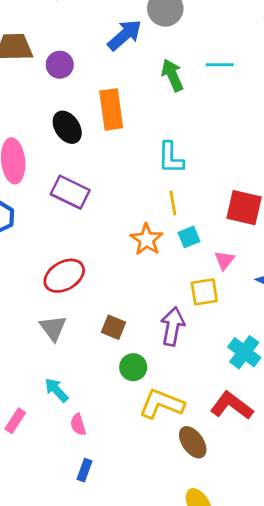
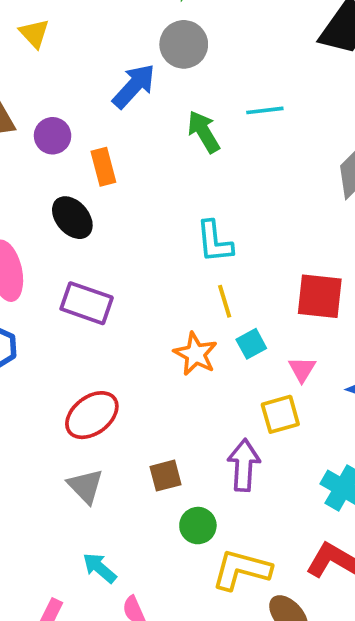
orange rectangle: (111, 109) -> (103, 167), moved, size x0.7
brown square: (114, 327) -> (165, 476), turned -30

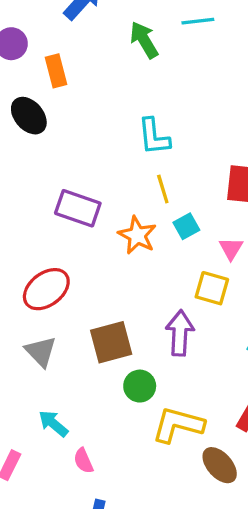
purple rectangle: (87, 303) -> (78, 208), moved
yellow square: (280, 414) -> (212, 288), turned 32
brown square: (165, 476) -> (111, 342), size x1.5

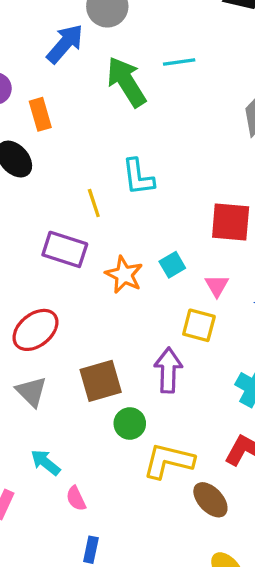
green arrow: (144, 40) -> (126, 82), size x1.4
yellow line: (163, 189) -> (94, 203), moved

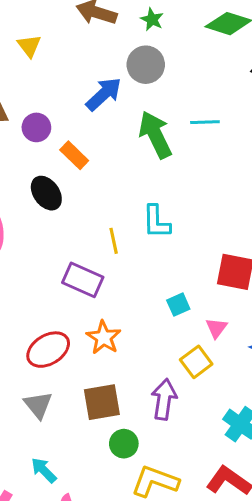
orange rectangle: (40, 114) -> (74, 155), turned -36
orange star: (124, 275) -> (104, 337), moved
yellow square: (199, 325) -> (196, 362), turned 32

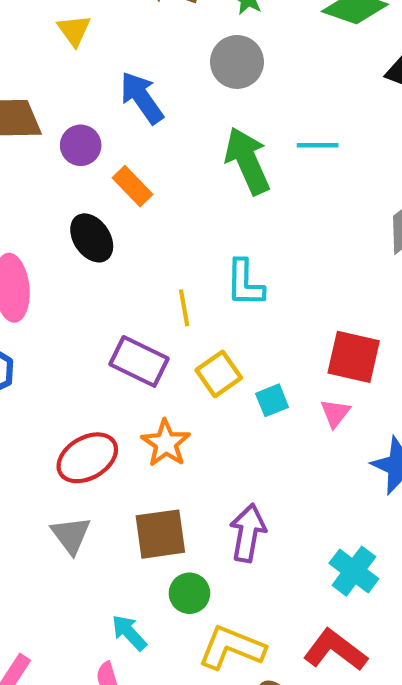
blue arrow: (104, 94) -> (142, 98), moved, turned -84
pink triangle: (216, 328) -> (335, 413), moved
yellow square: (196, 362) -> (219, 374), moved
cyan arrow: (44, 470) -> (129, 633), moved

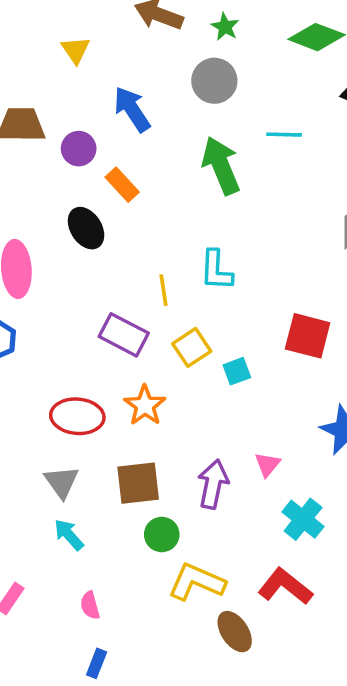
cyan line: (318, 145) -> (284, 135), moved
pink triangle: (335, 413) -> (267, 464), moved
red ellipse: (87, 458) -> (77, 416), turned 33
cyan arrow: (129, 633) -> (69, 535), moved

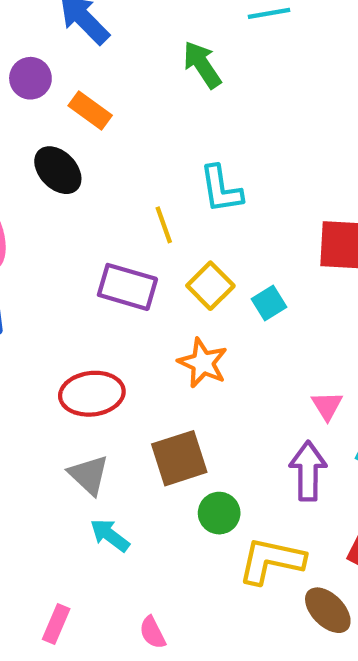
green arrow: (221, 166) -> (202, 65), size x0.7
orange star: (145, 405) -> (203, 363), moved
purple arrow: (213, 484) -> (308, 471), moved
pink semicircle: (90, 605) -> (152, 633), moved

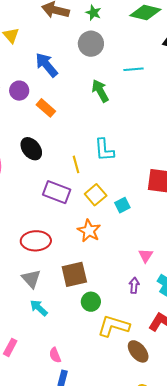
black ellipse: (58, 170) -> (31, 149), moved
purple arrow: (308, 471) -> (134, 285), size x0.6

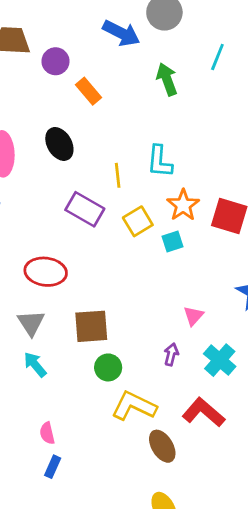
blue arrow: (47, 65) -> (121, 33), moved, turned 148
cyan line: (134, 69) -> (217, 57), turned -72
orange star: (89, 231) -> (183, 205), moved

